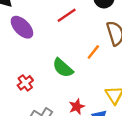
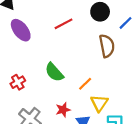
orange line: (93, 52) -> (85, 84), moved

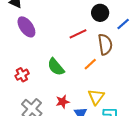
red line: (63, 24) -> (78, 34), moved
orange line: (85, 84) -> (90, 64), moved

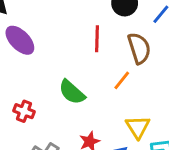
red line: (78, 34) -> (97, 39), turned -54
red cross: (22, 75) -> (24, 111), turned -32

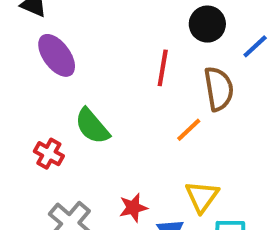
green semicircle: (72, 92) -> (92, 126), moved

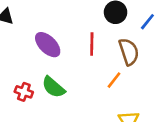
purple ellipse: (57, 55) -> (48, 45), moved
red cross: (49, 154) -> (24, 92), moved

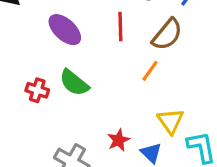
brown semicircle: (129, 52) -> (167, 34), turned 60

